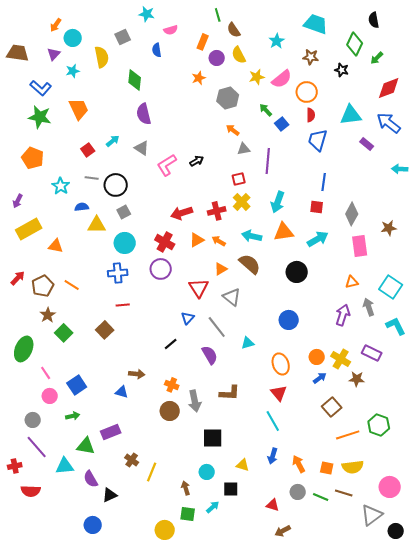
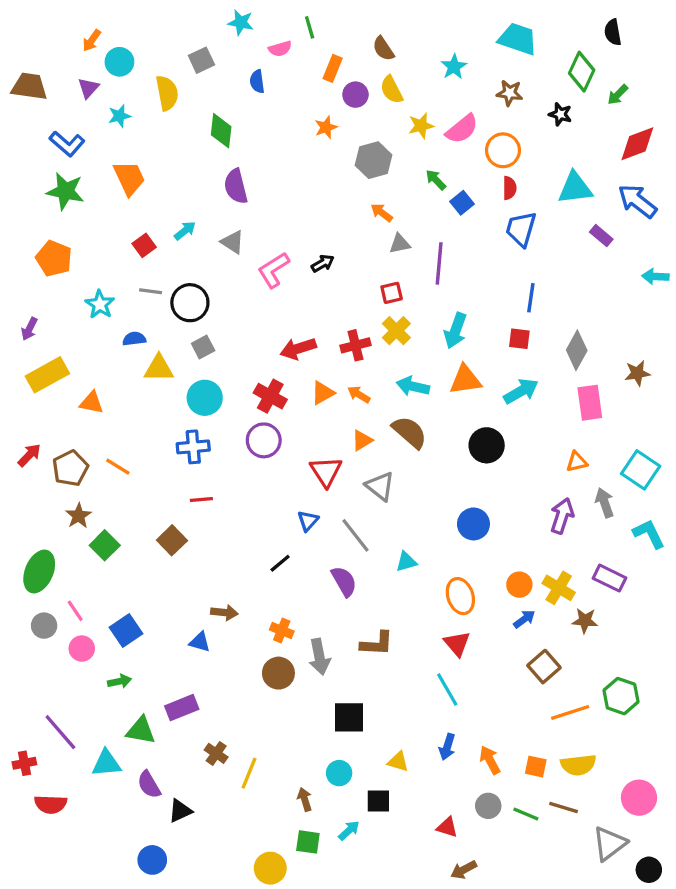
green line: (218, 15) -> (310, 27), moved
gray circle: (33, 420) -> (44, 626), moved

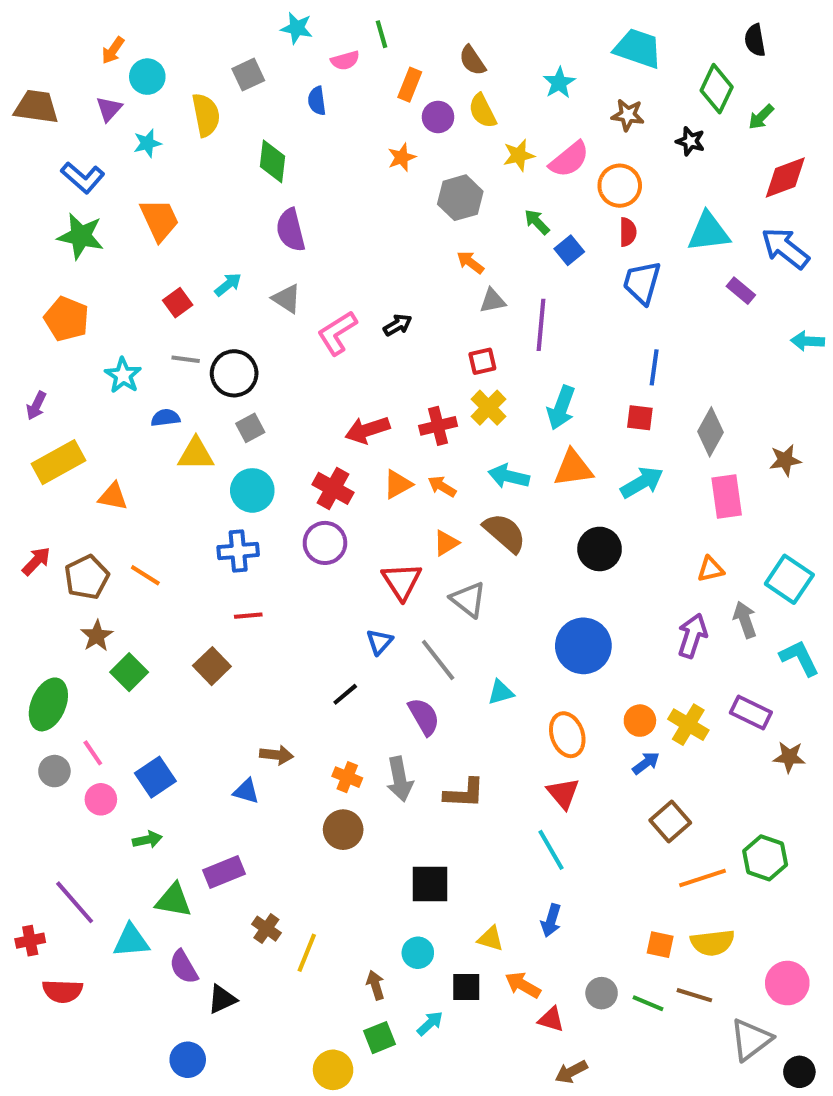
blue circle: (473, 524) -> (583, 646), size x1.4
brown star: (585, 621) -> (789, 757), moved
gray arrow: (319, 657) -> (400, 779), moved
orange arrow: (490, 760) -> (523, 985), moved, turned -32
green square: (308, 842) -> (379, 1038), turned -30

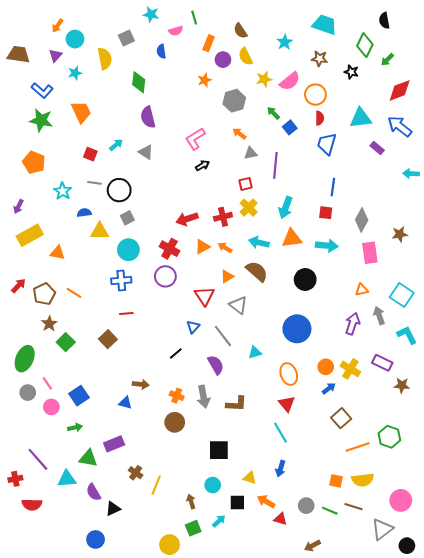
red square: (178, 303) -> (90, 154), turned -32
pink L-shape: (337, 333) -> (195, 139), moved
cyan arrow: (642, 482) -> (327, 246), turned 35
brown arrow: (571, 1072) -> (312, 546), moved

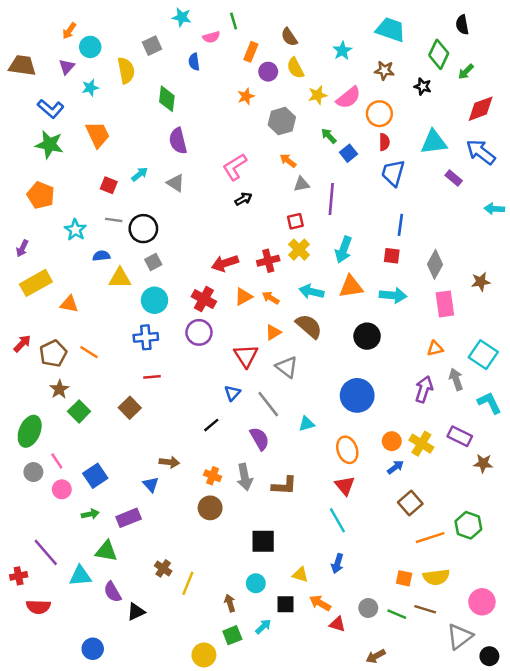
blue triangle: (125, 403) -> (151, 484), turned 32
purple rectangle: (114, 444) -> (129, 518), moved
blue circle: (96, 539) -> (93, 649), moved

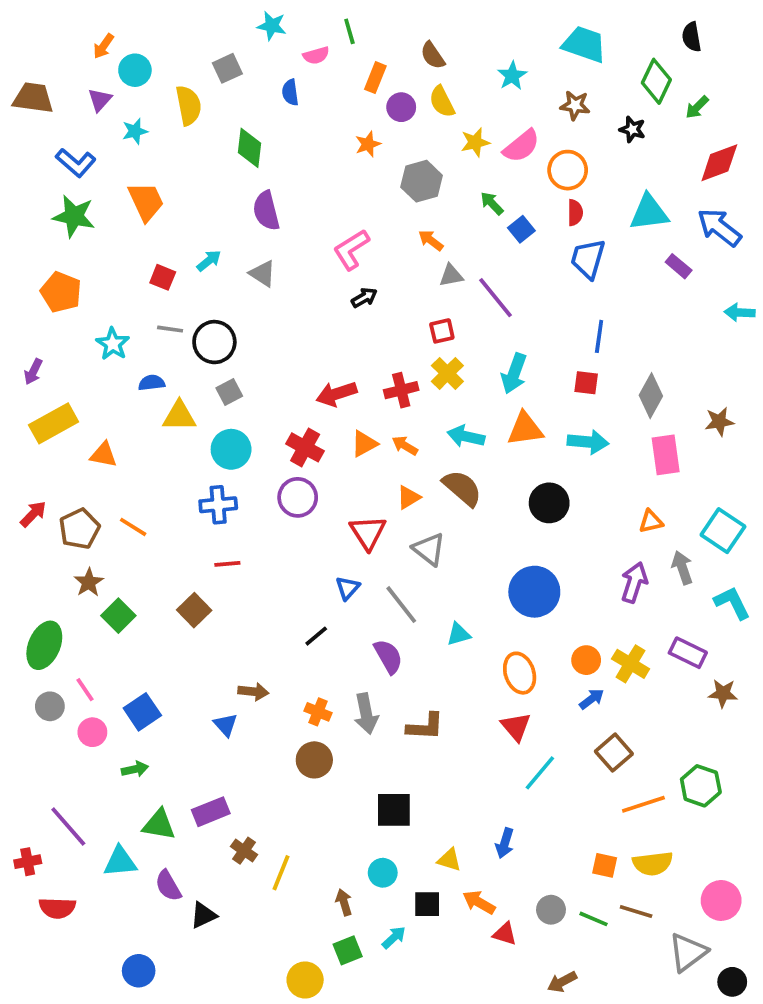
purple line: (331, 199) -> (496, 298), turned -44
purple rectangle: (129, 518) -> (211, 812), moved
cyan line: (337, 520) -> (540, 773), moved, turned 70

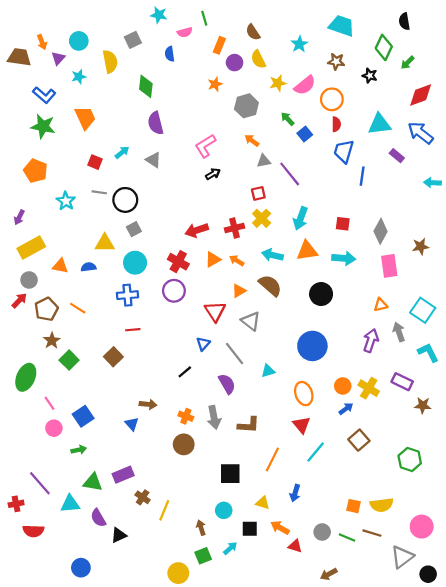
orange arrow: (103, 46) -> (42, 42), moved, turned -56
blue line: (599, 336) -> (362, 176), moved
blue semicircle: (152, 383) -> (89, 267), moved
gray circle: (50, 706) -> (29, 280), moved
orange line: (643, 804) -> (272, 460), moved, turned -45

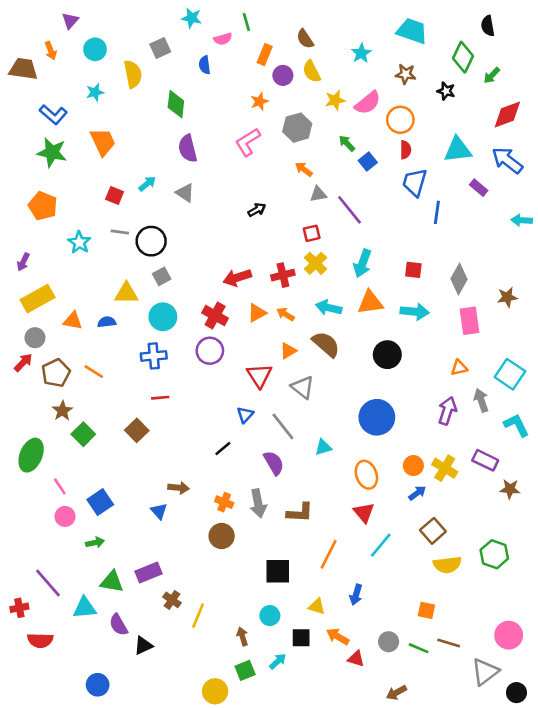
purple triangle: (58, 58) -> (70, 21), moved
pink L-shape: (205, 146) -> (248, 142), moved
yellow semicircle: (382, 505) -> (447, 565), moved

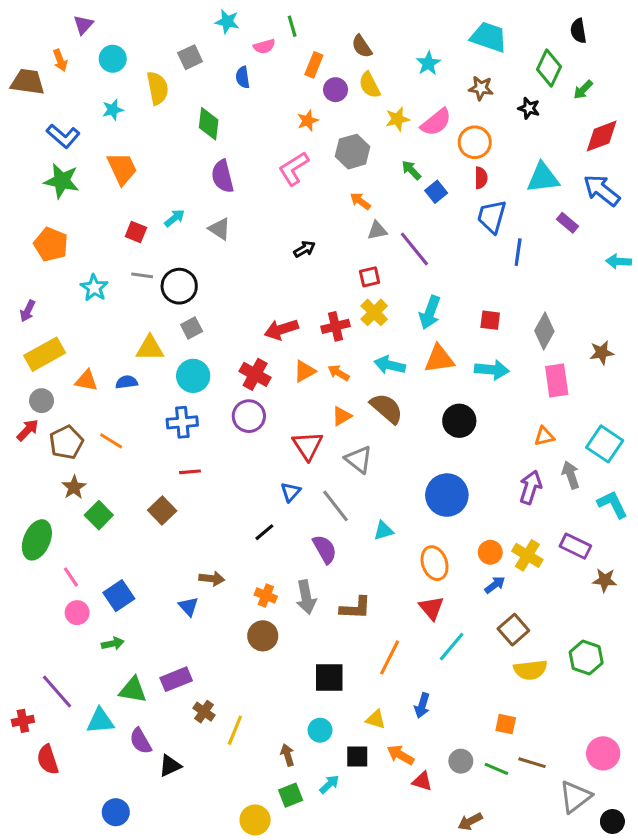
red semicircle: (40, 640) -> (48, 760), turned 70

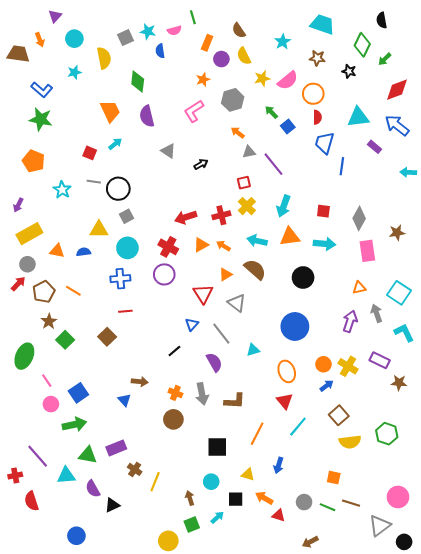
cyan star: (227, 22) -> (148, 31), moved
orange trapezoid: (122, 169) -> (110, 111), moved
gray triangle: (219, 229) -> (168, 151), moved
green arrow: (113, 644) -> (74, 424), size x1.6

